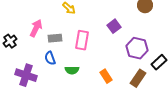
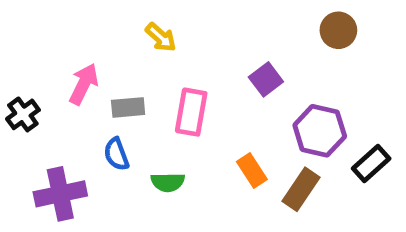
purple cross: (26, 75) -> (60, 194), turned -30
orange rectangle: (106, 76) -> (252, 170), moved
brown rectangle: (138, 78) -> (301, 189), moved

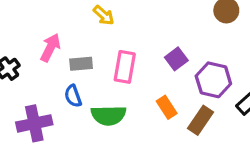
purple square: (266, 79) -> (176, 59), moved
green semicircle: (168, 182) -> (109, 115), size x1.5

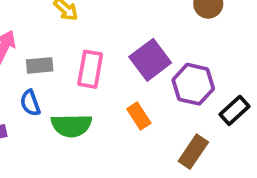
purple square: (176, 59) -> (150, 60), size x1.5
brown rectangle: (201, 120) -> (193, 152), moved

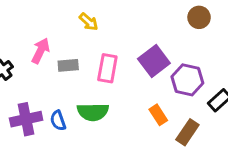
blue semicircle: (30, 103) -> (58, 121), moved
orange rectangle: (139, 116) -> (158, 115), moved

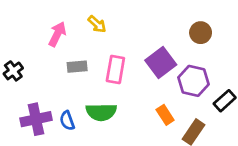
brown circle: (199, 17) -> (201, 33), moved
pink arrow: (41, 51) -> (57, 34), moved

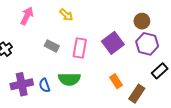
pink arrow: (57, 34) -> (27, 16), moved
gray rectangle: (77, 67) -> (52, 46), turned 32
purple hexagon: (193, 81) -> (147, 44), moved

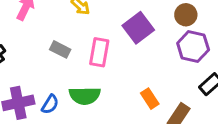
purple square: (113, 43) -> (138, 28), moved
blue semicircle: (44, 85) -> (50, 104), turned -128

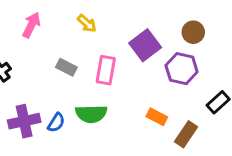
purple hexagon: (193, 47) -> (182, 69), moved
orange rectangle: (150, 99) -> (157, 117), turned -30

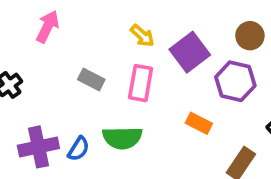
yellow arrow: (87, 23) -> (142, 36), moved
orange rectangle: (157, 117) -> (199, 123), moved

